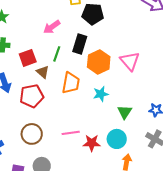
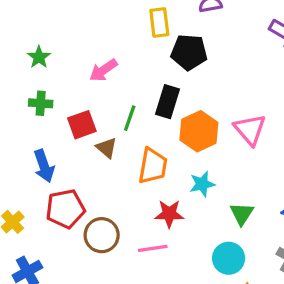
pink arrow: (52, 27) -> (103, 70), moved
red pentagon: (32, 96) -> (65, 209), moved
brown circle: (32, 134) -> (102, 235), moved
red star: (92, 143) -> (169, 214), moved

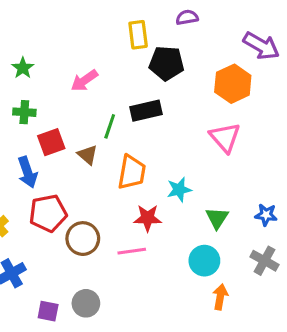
black rectangle: (168, 102) -> (146, 111), turned 60
red square: (82, 125) -> (51, 142), moved
orange hexagon: (199, 131) -> (233, 84), moved

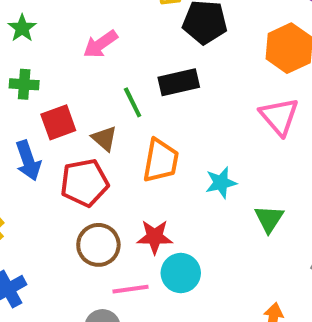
green line: (110, 126) -> (133, 102), turned -45
red pentagon: (48, 213) -> (84, 183), moved
red star: (148, 218) -> (155, 237), moved
pink line: (132, 251) -> (131, 289), moved
cyan circle: (204, 261) -> (181, 273), moved

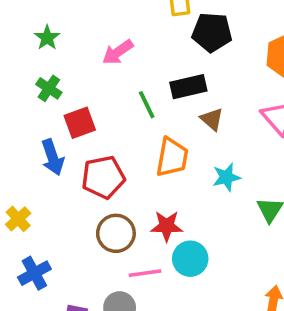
green cross: (24, 84) -> (49, 88), turned 30
brown triangle: (104, 138) -> (212, 119), moved

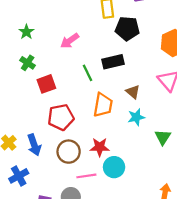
brown triangle: (212, 119) -> (133, 92), moved
blue arrow: (53, 157) -> (34, 145), moved

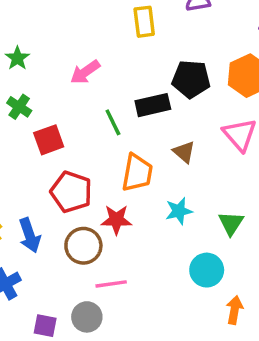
black pentagon: (127, 29) -> (191, 79), moved
red pentagon: (61, 117) -> (71, 192), turned 30
cyan star: (136, 117) -> (179, 211), moved
red star: (100, 147) -> (116, 220), moved
cyan circle: (114, 167) -> (207, 270), moved

